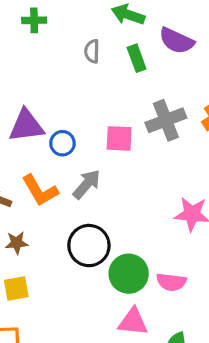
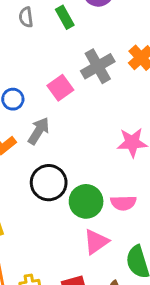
pink square: (119, 138) -> (60, 88), turned -30
pink triangle: (133, 322) -> (96, 242), turned -32

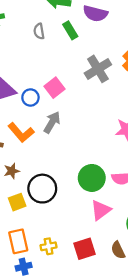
pink square: (60, 88) -> (54, 88), moved
black circle: (49, 183) -> (42, 189), moved

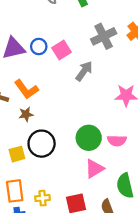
blue circle: (30, 97) -> (39, 47), moved
gray arrow: (52, 122) -> (84, 71), moved
brown star: (12, 171) -> (26, 114), moved

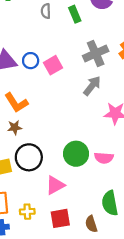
gray arrow: (84, 71) -> (92, 86), moved
pink triangle: (94, 169) -> (55, 185), moved

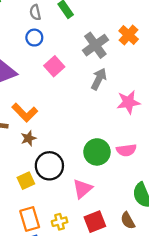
blue circle: (31, 61) -> (34, 38), moved

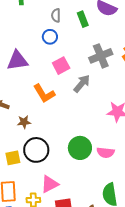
gray arrow: (99, 79) -> (82, 84), moved
orange L-shape: (25, 113) -> (44, 94), moved
pink triangle: (82, 189) -> (50, 184), moved

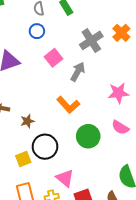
orange L-shape: (44, 94) -> (68, 105), moved
pink semicircle: (106, 153) -> (120, 127), moved, turned 36
pink triangle: (50, 184) -> (65, 178), turned -42

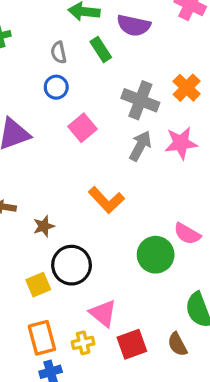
gray cross: (91, 40) -> (140, 100), turned -35
gray arrow: (78, 72) -> (140, 146), moved
pink star: (118, 93) -> (181, 143), moved
green circle: (88, 136) -> (156, 255), moved

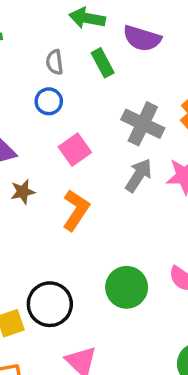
orange L-shape: (106, 200) -> (76, 210), moved, turned -108
brown star: (44, 226) -> (23, 192), moved
green circle: (156, 255) -> (127, 287), moved

